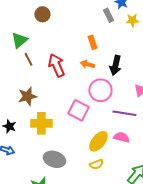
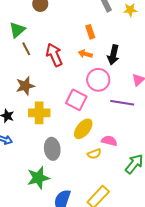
pink semicircle: (121, 137) -> (109, 141), moved
yellow ellipse: (98, 141) -> (83, 129), moved
gray ellipse: (54, 159) -> (52, 149), turned 65

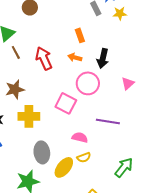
purple line: (122, 103) -> (108, 121), moved
yellow ellipse: (83, 129) -> (64, 167), moved
pink semicircle: (109, 141) -> (80, 137), moved

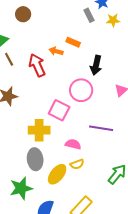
orange rectangle: (80, 35) -> (73, 42), turned -48
orange arrow: (75, 57) -> (56, 51), moved
yellow cross: (29, 116) -> (39, 130), moved

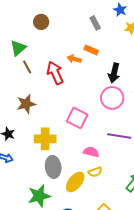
gray rectangle: (89, 15) -> (95, 23), moved
pink circle: (81, 90) -> (112, 98), moved
yellow cross: (39, 130) -> (45, 139), moved

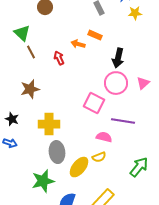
green triangle: (18, 48) -> (22, 33), turned -36
red arrow: (55, 73) -> (59, 58), size x0.6
pink square: (77, 118) -> (94, 103), moved
pink semicircle: (91, 152) -> (104, 137), moved

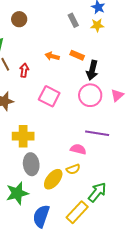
yellow star: (135, 13) -> (97, 25), moved
orange rectangle: (95, 35) -> (77, 55), moved
red arrow: (59, 58) -> (24, 70), moved, turned 32
pink square: (94, 103) -> (49, 96), moved
green arrow: (139, 167) -> (97, 192), moved

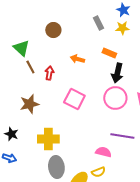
brown circle: (19, 19) -> (53, 30), moved
orange rectangle: (77, 55) -> (109, 53), moved

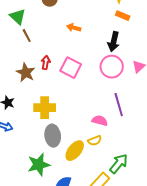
orange rectangle: (109, 53) -> (123, 16), moved
red arrow: (49, 73) -> (46, 63), moved
brown star: (29, 104) -> (26, 73), turned -30
purple line: (122, 136) -> (119, 105), turned 65

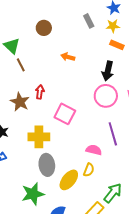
pink square: (71, 68) -> (65, 114), moved
yellow semicircle: (95, 141) -> (89, 170), turned -48

